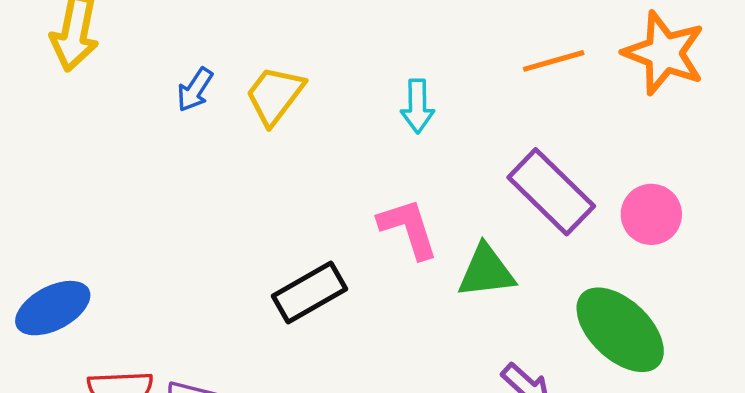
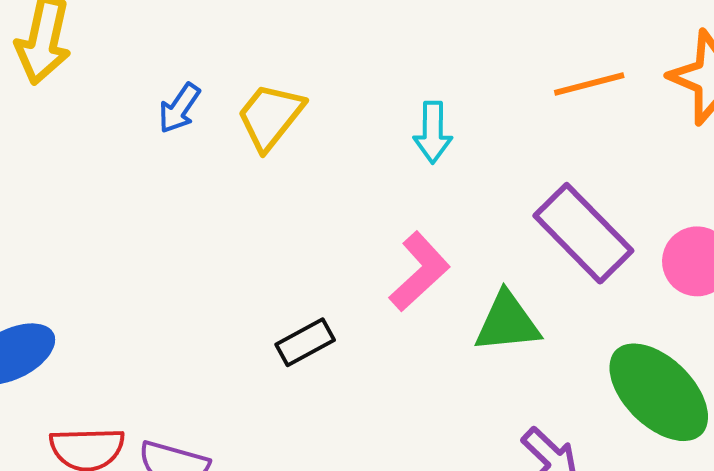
pink L-shape: (408, 228) -> (419, 272), turned 64
black rectangle: (309, 292) -> (305, 342), size x0.7

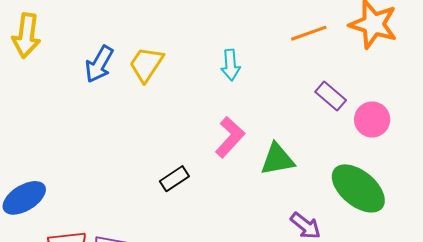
blue arrow: (179, 108) -> (99, 64), size x1.4
purple rectangle: (583, 233) -> (331, 96), moved, size x0.6

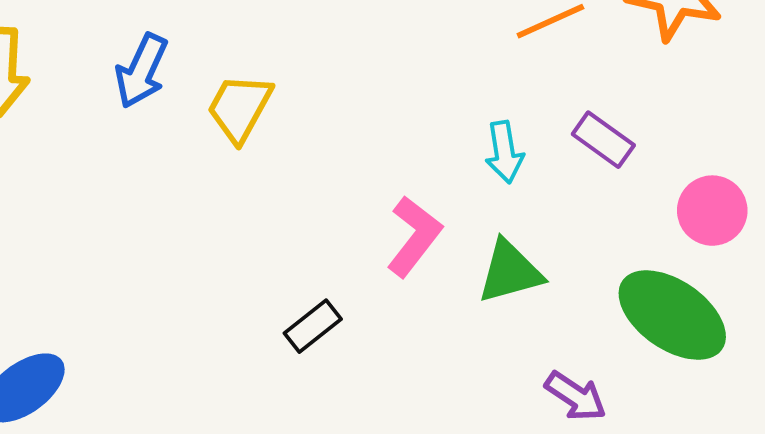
blue arrow: (99, 64) -> (141, 71), moved
cyan arrow: (231, 65) -> (504, 152), moved
pink circle: (372, 120) -> (712, 211), moved

